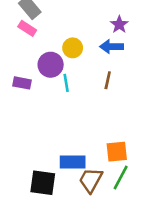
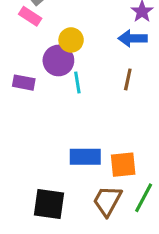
yellow circle: (73, 48) -> (71, 40), moved
orange square: (117, 152) -> (123, 165), moved
blue rectangle: (73, 162) -> (85, 157), moved

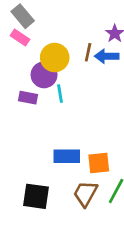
yellow circle: (71, 40) -> (55, 58), size x1.4
brown line: (128, 79) -> (88, 52), moved
purple rectangle: (24, 83) -> (28, 98), moved

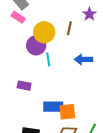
blue arrow: (107, 56) -> (83, 59), moved
purple rectangle: (28, 98) -> (24, 86), moved
orange square: (99, 163) -> (67, 112), moved

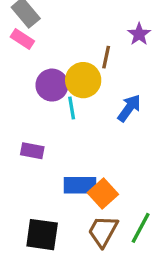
yellow circle: (44, 32) -> (83, 80), moved
blue arrow: (83, 59) -> (129, 108), turned 126
orange square: (67, 112) -> (103, 193), turned -36

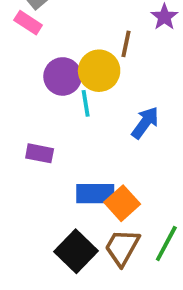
blue arrow: (129, 108) -> (145, 123), moved
black square: (42, 235) -> (76, 251), moved, turned 36

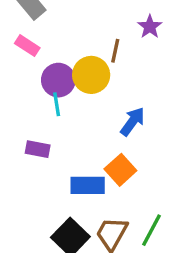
pink rectangle: (28, 23) -> (27, 46), moved
cyan line: (86, 103) -> (57, 104), moved
orange square: (122, 203) -> (120, 170), moved

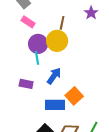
pink rectangle: (27, 46) -> (28, 22), moved
brown line: (115, 51) -> (62, 23), moved
blue arrow: (133, 121) -> (54, 76), moved

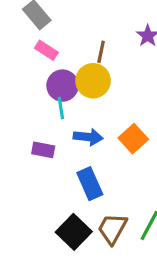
blue arrow: (54, 76) -> (88, 137), turned 60
orange square: (74, 96) -> (133, 139), moved
blue rectangle: (55, 105) -> (90, 184), turned 66

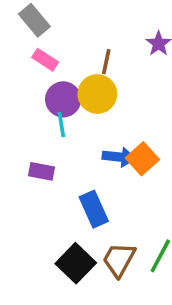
blue arrow: (88, 137) -> (119, 157), moved

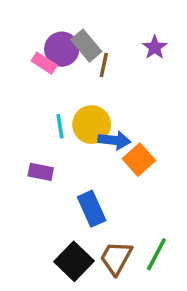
gray rectangle: (34, 20) -> (86, 46), moved
yellow circle: (97, 94) -> (92, 125), moved
purple circle: (63, 99) -> (62, 49), moved
blue arrow: (119, 157) -> (114, 140), moved

